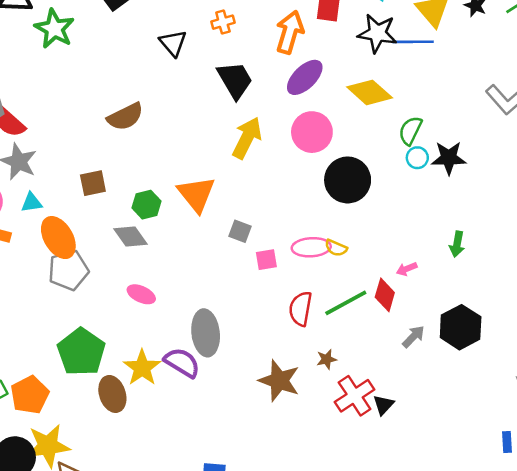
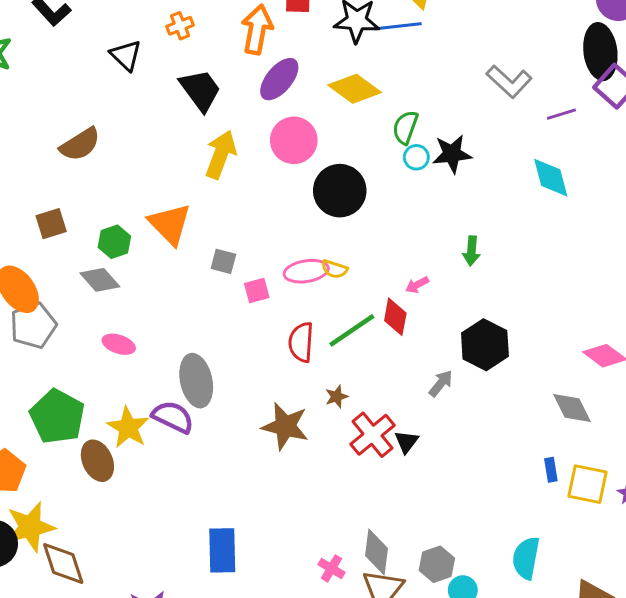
gray arrow: (413, 337) -> (441, 383), moved

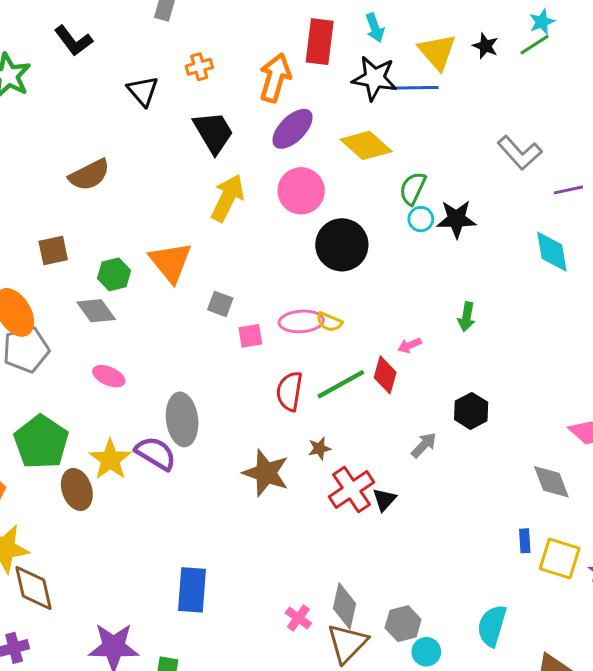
black hexagon: (485, 345) -> (471, 411), size x0.7

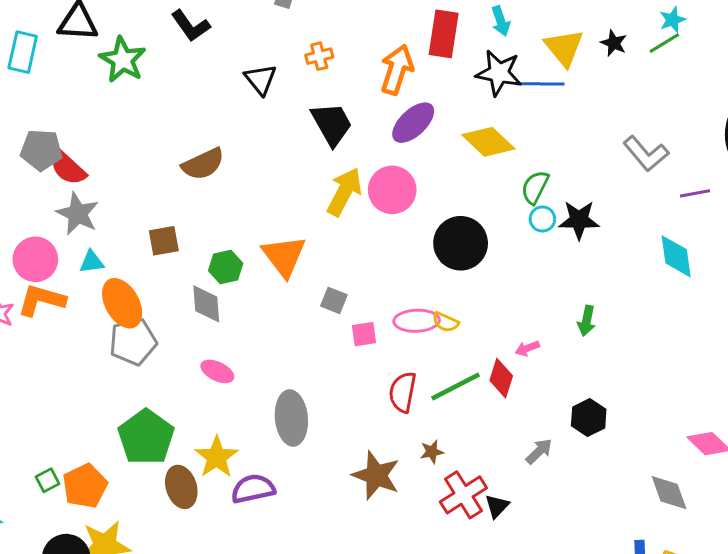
pink circle: (301, 191) -> (392, 190), moved
gray diamond: (96, 311) -> (206, 304), turned 30
purple semicircle: (156, 453) -> (253, 489), moved, turned -45

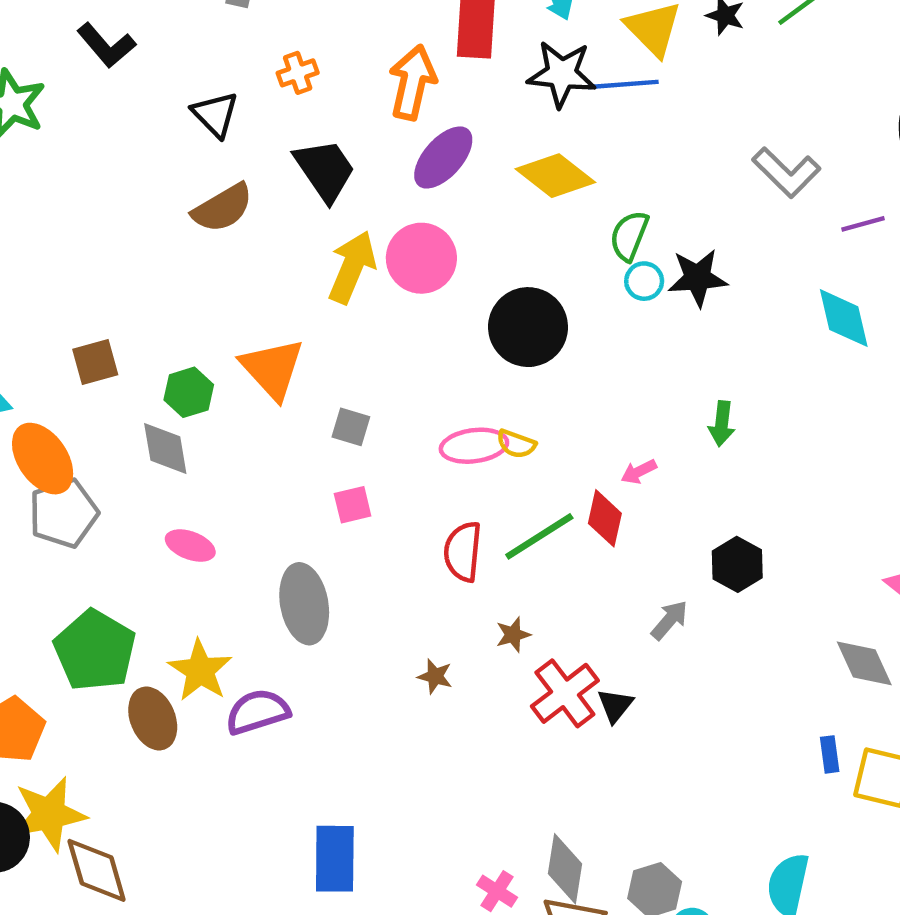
brown semicircle: (203, 164) -> (223, 208), moved
pink square: (364, 334) -> (353, 505), moved
brown star: (376, 475) -> (435, 676), size x0.5

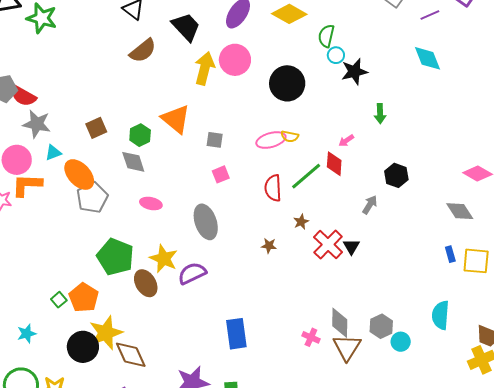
black star: (698, 278) -> (354, 72), moved

